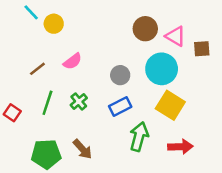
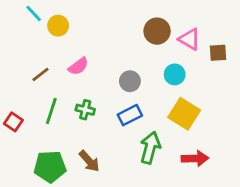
cyan circle: (162, 69) -> (175, 74), size x0.6
green cross: (79, 101) -> (85, 110), turned -36

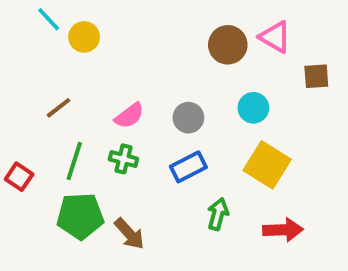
pink triangle: (190, 39) -> (275, 37), moved
pink semicircle: (78, 66) -> (129, 116), moved
green arrow: (150, 148) -> (218, 214), size x0.7
green pentagon: (50, 167) -> (80, 216), moved

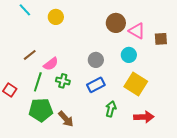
yellow circle: (84, 37) -> (56, 17), moved
pink triangle: (275, 37) -> (137, 31), moved
pink semicircle: (129, 116) -> (51, 64), moved

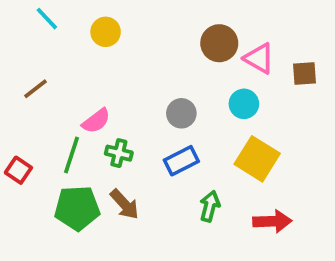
brown line: (30, 55) -> (35, 89), moved
brown arrow: (66, 119) -> (125, 204), moved

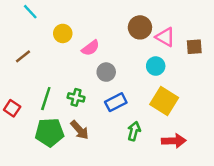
yellow circle: (106, 32) -> (63, 33), moved
gray circle: (181, 113) -> (106, 72), moved
pink semicircle: (96, 121) -> (90, 48), moved

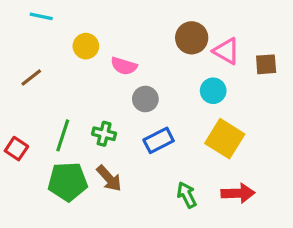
cyan line: (30, 12) -> (41, 16), turned -35
pink semicircle: (90, 48) -> (124, 66), turned 54
green arrow: (134, 131) -> (187, 195), moved, turned -42

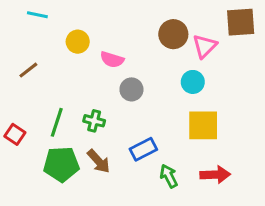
pink triangle: (226, 51) -> (205, 46), turned 45
brown square: (266, 64) -> (241, 22), moved, size x1.5
yellow square: (225, 139) -> (203, 125), turned -32
blue rectangle: (159, 140) -> (143, 149), moved

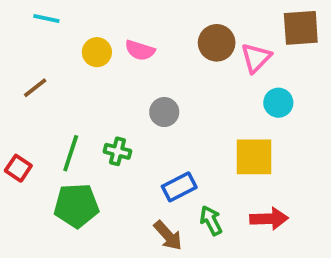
pink semicircle: (112, 60) -> (140, 50), moved
cyan circle: (193, 82) -> (278, 103), moved
brown arrow: (99, 161) -> (168, 235), moved

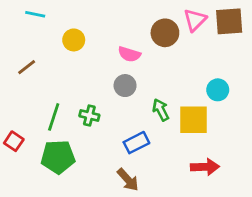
pink semicircle: (140, 50) -> (129, 54), moved
pink triangle: (256, 58) -> (195, 20), moved
cyan circle: (278, 103) -> (218, 90), moved
red square: (18, 168) -> (14, 141), moved
green arrow: (211, 221) -> (161, 110), moved

